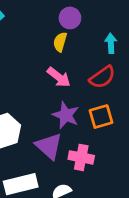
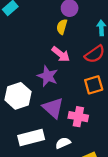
purple star: (66, 115) -> (48, 76), moved

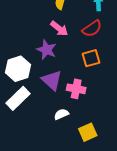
white rectangle: (31, 138) -> (18, 98), moved, turned -30

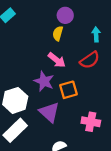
orange square: (91, 58) -> (68, 90), moved
pink cross: (76, 89) -> (91, 122), moved

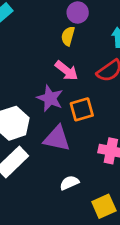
purple triangle: (49, 112) -> (57, 138), turned -30

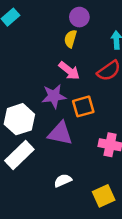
purple star: (50, 98) -> (54, 96), turned -30
white semicircle: (69, 183) -> (63, 181), moved

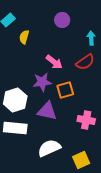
yellow semicircle: (70, 39) -> (24, 37), moved
white rectangle: (19, 155) -> (15, 128), turned 50
white semicircle: (63, 181) -> (49, 148), size x1.6

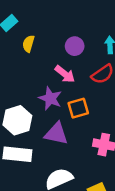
purple circle: (62, 20) -> (75, 46), moved
purple star: (42, 82) -> (50, 98), turned 30

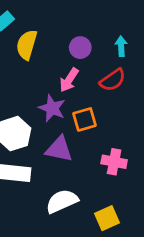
yellow semicircle: (28, 44) -> (27, 45), size x1.5
pink arrow: (65, 74) -> (69, 80), turned 85

